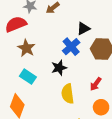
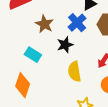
brown star: (26, 48) -> (44, 24), moved

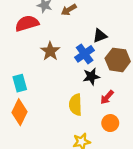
black star: (65, 45) -> (91, 76), moved
cyan rectangle: (33, 55) -> (20, 83), moved, turned 35

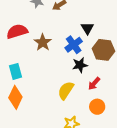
red semicircle: (27, 23) -> (17, 31), moved
black triangle: (100, 36) -> (87, 28), turned -40
yellow semicircle: (75, 105) -> (66, 90), turned 36

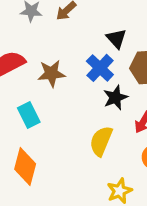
brown star: (43, 42) -> (51, 73), turned -30
cyan rectangle: (16, 71) -> (29, 115), moved

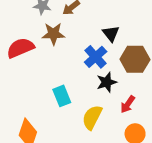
brown star: (51, 73) -> (53, 34), moved
cyan rectangle: (29, 115) -> (62, 96), moved

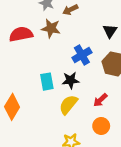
black triangle: (111, 34) -> (110, 31), moved
black star: (107, 82) -> (71, 80), moved

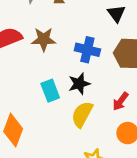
brown star: (51, 28) -> (44, 39), moved
blue cross: (82, 55) -> (87, 50), turned -36

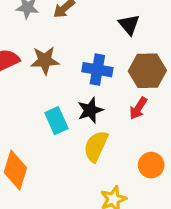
red arrow: (121, 101) -> (138, 108), moved

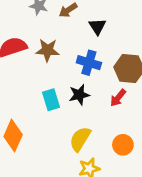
black triangle: (129, 25) -> (97, 27), moved
yellow semicircle: (96, 146) -> (80, 139), moved

